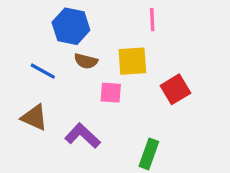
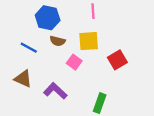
pink line: (152, 20) -> (93, 11), moved
pink square: (111, 93) -> (74, 62), turned 32

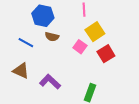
yellow square: (89, 41) -> (95, 32), moved, turned -30
pink square: (74, 62) -> (80, 47), moved

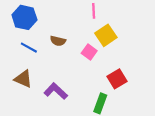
blue hexagon: (43, 16) -> (24, 17), moved
red square: (106, 54) -> (117, 79), moved

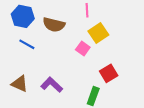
brown semicircle: (58, 41) -> (54, 25), moved, size x1.5
brown triangle: (23, 79) -> (20, 84), moved

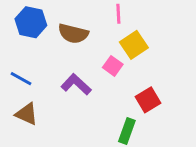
blue line: (27, 44) -> (21, 79), moved
purple L-shape: (52, 85) -> (76, 84), moved

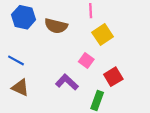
pink square: (113, 66) -> (86, 60), moved
purple L-shape: (76, 84) -> (67, 82), moved

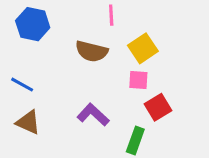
pink line: (91, 11) -> (111, 15), moved
brown semicircle: (56, 26) -> (92, 51), moved
pink square: (86, 60) -> (138, 80), moved, turned -32

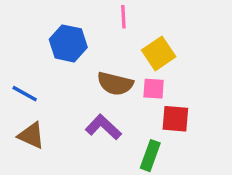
blue hexagon: (33, 24) -> (68, 43), moved
brown semicircle: (92, 51) -> (115, 84), moved
red square: (158, 107) -> (175, 119), turned 36

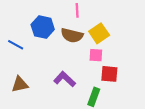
brown semicircle: (115, 84) -> (72, 35), moved
blue line: (25, 94) -> (16, 45), moved
brown triangle: (31, 135) -> (20, 84), turned -36

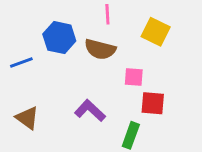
yellow square: (99, 33) -> (156, 32), moved, turned -30
blue line: (16, 45) -> (21, 62), turned -49
brown triangle: (20, 84) -> (27, 118), turned 48

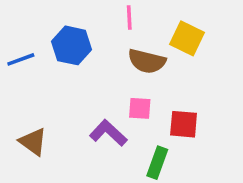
brown semicircle: (100, 49) -> (147, 61), moved
blue line: (21, 62) -> (21, 59), moved
pink square: (134, 77) -> (140, 108), moved

